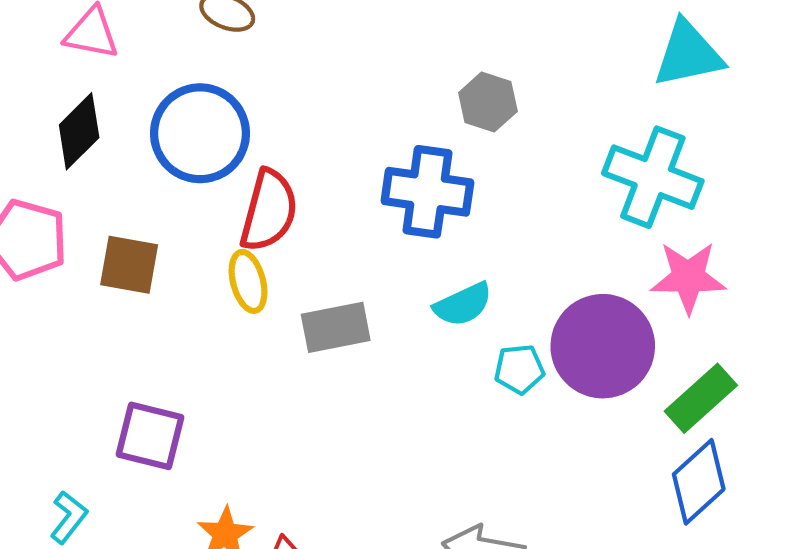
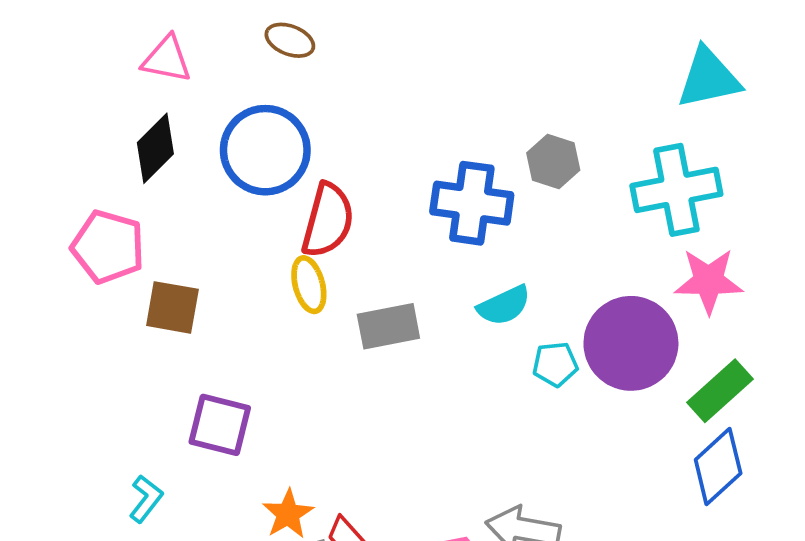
gray hexagon: (488, 102) -> (553, 161), moved
cyan cross: (653, 177) -> (676, 190), turned -32
brown square: (129, 265) -> (172, 307), moved

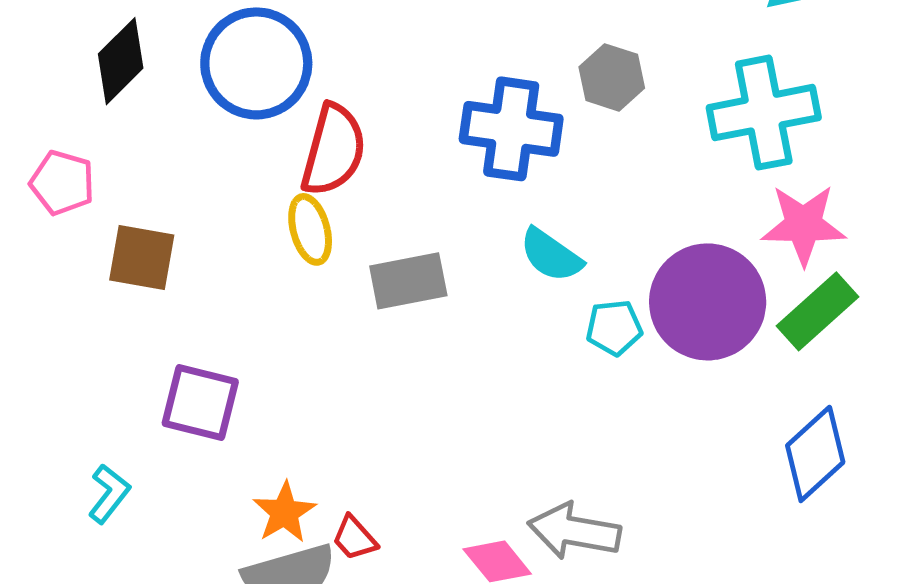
pink pentagon: (108, 247) -> (62, 183), size x0.7
cyan semicircle: (504, 305) -> (551, 255), turned 60
green rectangle: (720, 391) -> (818, 311), moved

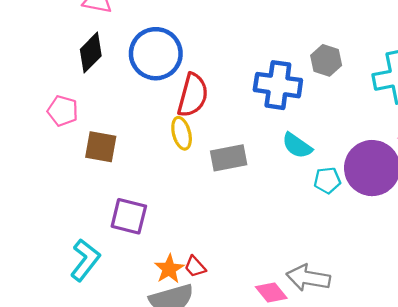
cyan L-shape: (109, 494) -> (85, 260), size x1.5
red trapezoid: (355, 538) -> (195, 267), moved

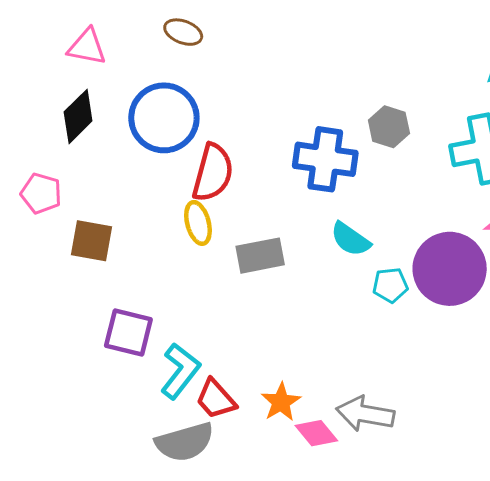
cyan L-shape: (85, 260) -> (180, 371), moved
red trapezoid: (195, 267) -> (216, 399), size x1.4
orange star: (169, 269) -> (281, 402), moved

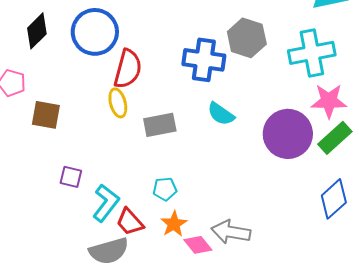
gray hexagon: (389, 127) -> (247, 38), size x1.4
cyan pentagon: (390, 285) -> (165, 189), moved
purple square: (128, 332) -> (71, 177), size x0.7

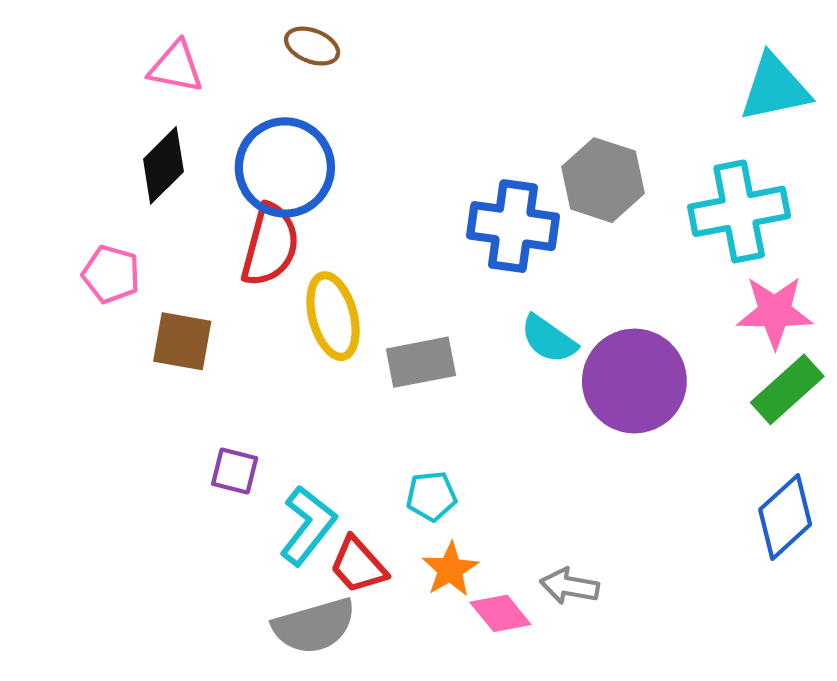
red semicircle: (128, 69) -> (270, 245), moved
yellow ellipse: (118, 103) -> (333, 316), size x1.4
purple circle: (288, 134) -> (634, 381), moved
gray arrow: (231, 232) -> (570, 586), size x0.7

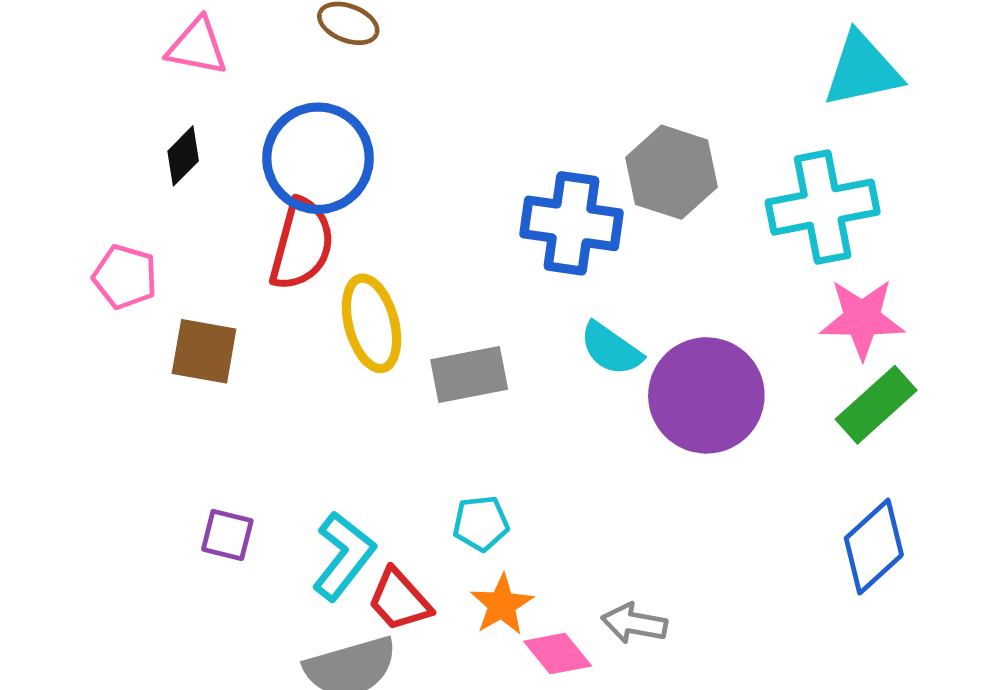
black diamond: (163, 165) -> (183, 156), size x0.7
purple square: (235, 471) -> (227, 535), moved

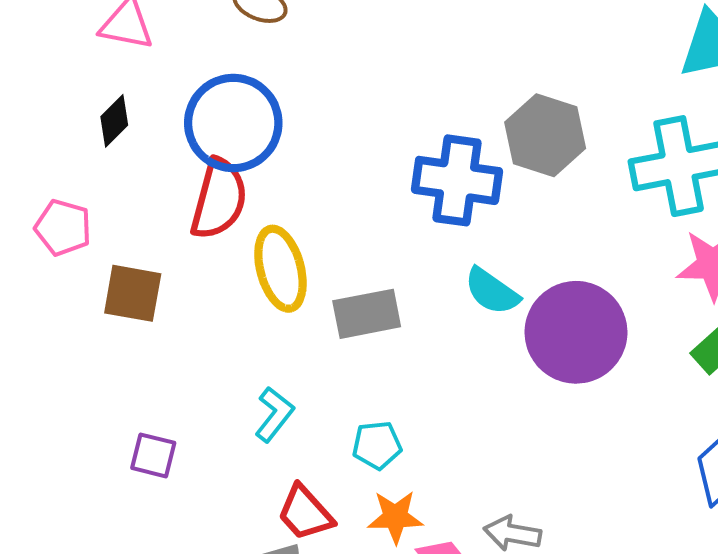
cyan L-shape: (344, 556) -> (274, 414), moved, size x0.7
orange star: (502, 605) -> (395, 517), turned 30

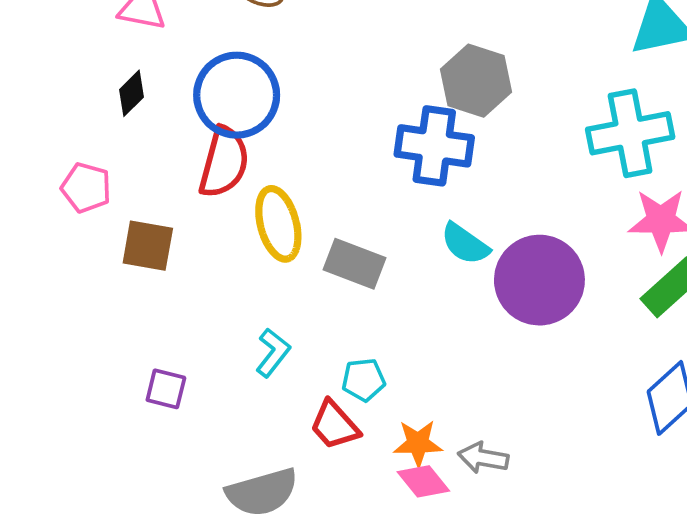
gray hexagon: (545, 135) -> (476, 81), moved
gray rectangle: (367, 314) -> (354, 264), turned 32
red trapezoid: (305, 513) -> (335, 425), moved
orange star: (395, 517) -> (418, 443), moved

